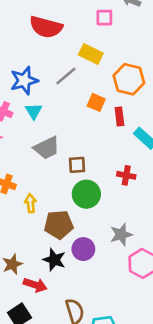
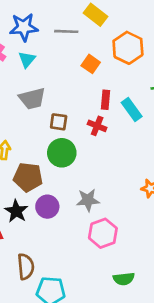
gray line: (66, 76) -> (66, 31), turned 30
red rectangle: (119, 116) -> (106, 100), moved
red cross: (126, 175) -> (97, 126), moved

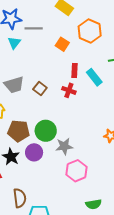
gray line: (66, 31) -> (34, 28), moved
gray trapezoid: (32, 99) -> (14, 85), moved
brown square: (59, 122) -> (40, 89), turned 32
green circle: (62, 153) -> (46, 131), moved

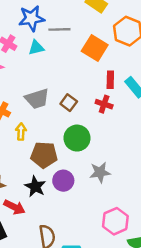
cyan triangle: (14, 43) -> (36, 48), turned 40
orange square: (62, 44) -> (95, 48), size x1.5
green circle: (46, 131) -> (77, 138), moved
pink hexagon: (77, 171) -> (115, 221), moved

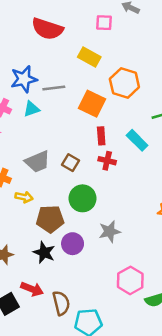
red rectangle: (110, 80) -> (101, 136), moved
yellow arrow: (21, 132) -> (24, 197), turned 105
red arrow: (14, 207) -> (32, 289), moved

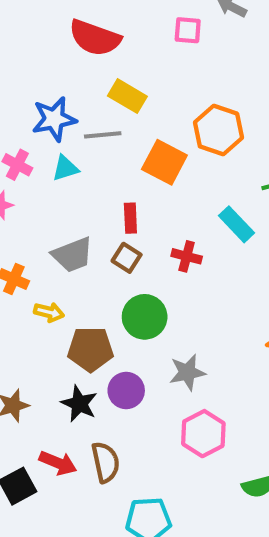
yellow rectangle: (89, 57) -> (127, 96), moved
red rectangle: (101, 136) -> (130, 218), moved
pink hexagon: (130, 280) -> (203, 434), moved
brown semicircle: (61, 303) -> (106, 462), moved

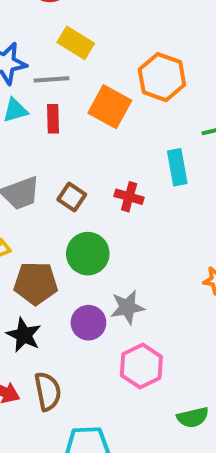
red rectangle: (130, 218) -> (53, 119), moved
cyan rectangle: (237, 224) -> (177, 167), turned 32
purple circle: (126, 391) -> (88, 323), moved

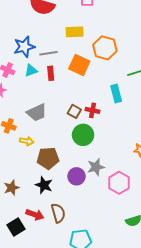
yellow rectangle: (76, 43) -> (75, 32), moved, turned -30
brown square: (72, 197) -> (74, 111), moved
green circle: (88, 254) -> (83, 135), moved
pink hexagon: (141, 366) -> (119, 183), moved

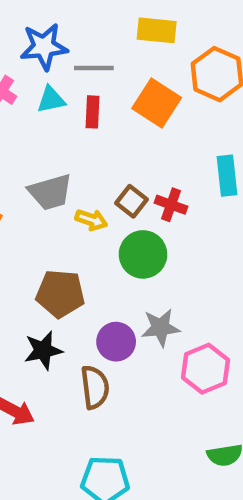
yellow arrow: (27, 141) -> (91, 220), moved
black star: (44, 185) -> (43, 350), turned 30
brown semicircle: (58, 213) -> (95, 387), moved

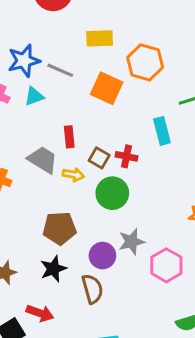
gray line: (94, 68) -> (60, 70), turned 32
red rectangle: (92, 112) -> (69, 137), moved
gray trapezoid: (50, 192) -> (43, 160), turned -124

